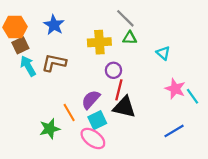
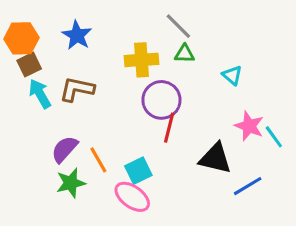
purple circle: (113, 70) -> (161, 100), size x1.6
purple semicircle: (91, 100) -> (65, 149), moved
black triangle: (124, 107) -> (215, 158), moved

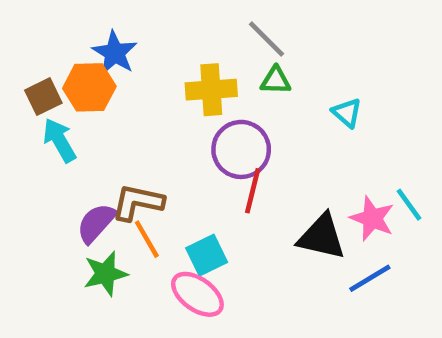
orange hexagon: (21, 38) -> (89, 87), moved
brown L-shape: (77, 89) -> (138, 202), moved
pink star: (249, 126) -> (372, 218), moved

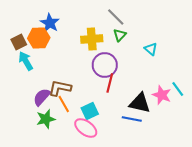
green triangle: (276, 80) -> (120, 35), turned -48
blue line: (370, 278) -> (132, 119), moved, turned 42

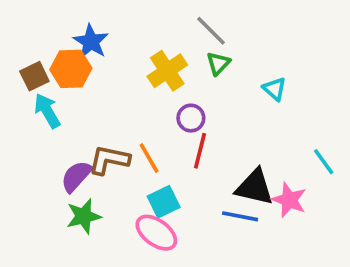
yellow cross: (92, 39) -> (167, 71), turned -30
purple circle: (105, 65) -> (191, 118), size x0.6
pink star: (162, 95) -> (289, 200), moved
orange line: (64, 104) -> (149, 158), moved

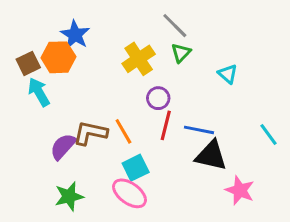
pink star: (289, 200) -> (240, 190), moved
green star: (84, 216) -> (69, 196), moved
blue line: (240, 216) -> (199, 130), moved

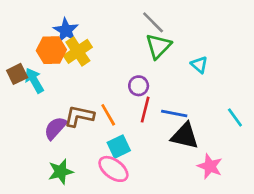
green triangle: (181, 53) -> (158, 46), size x1.5
yellow cross: (139, 59) -> (78, 51), moved
brown square: (28, 63) -> (17, 74), moved

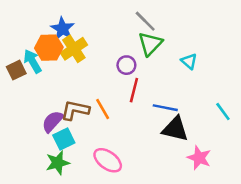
cyan arrow: (34, 80) -> (33, 61), moved
purple circle: (139, 86) -> (126, 65), moved
red line: (145, 110) -> (134, 90), moved
cyan square: (119, 147) -> (64, 139), moved

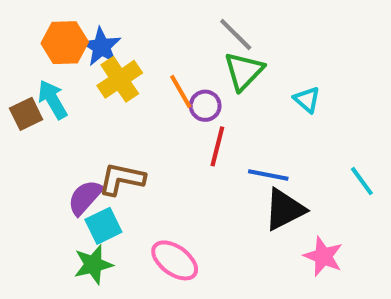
orange hexagon: (49, 48) -> (65, 43), moved
orange line: (103, 109) -> (181, 91), moved
black triangle: (175, 129) -> (285, 210), turned -40

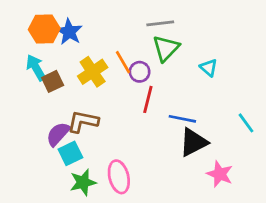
gray line: (236, 34) -> (160, 23), turned -52
yellow cross: (120, 79) -> (93, 72), moved
brown square: (26, 114) -> (53, 81), moved
pink ellipse: (175, 260) -> (119, 177), turned 40
green star: (93, 265) -> (83, 182), moved

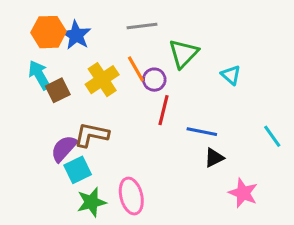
gray line: (160, 23) -> (142, 26), moved
black triangle: (193, 142) -> (214, 158), size x0.6

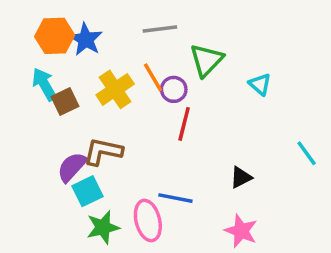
blue line: (202, 132) -> (175, 198), moved
pink star: (243, 193) -> (241, 231), moved

